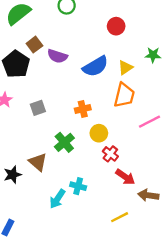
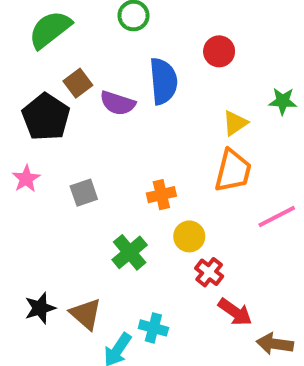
blue semicircle: (95, 66) -> (163, 81), moved, turned -65
brown triangle: (38, 162) -> (86, 314), moved

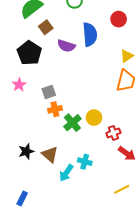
brown square: (78, 83) -> (46, 27), moved
orange cross: (161, 195) -> (55, 109), moved
yellow circle: (189, 236) -> (94, 118), moved
red cross: (209, 272) -> (113, 133), turned 32

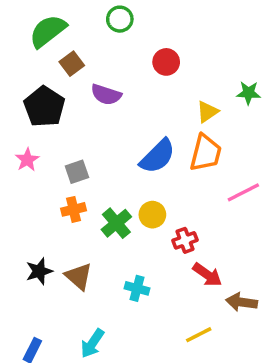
red circle: (119, 19) -> (166, 62), moved
blue semicircle: (90, 34) -> (158, 156), moved, turned 50
orange cross: (55, 109) -> (73, 209), moved
cyan arrow: (66, 173) -> (92, 343), moved

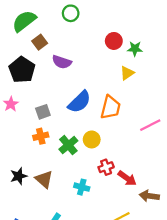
red circle: (166, 62) -> (114, 41), moved
green star: (248, 93) -> (135, 49), moved
orange trapezoid: (206, 153) -> (110, 107), moved
blue semicircle: (158, 156) -> (79, 102), moved
red cross: (185, 240) -> (106, 167), moved

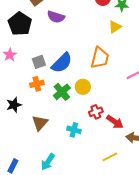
blue semicircle: (79, 102) -> (62, 63), moved
black star: (19, 176) -> (14, 105), moved
brown triangle: (44, 179) -> (40, 123), turned 30

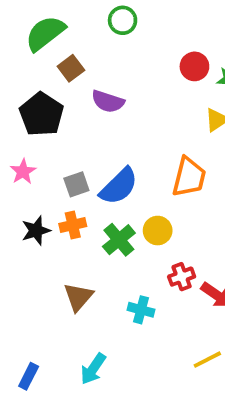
black star: (14, 105) -> (36, 231), moved

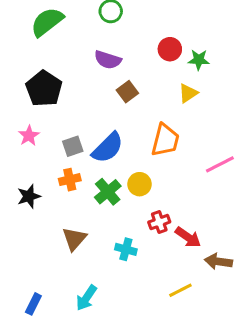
brown square: (71, 68) -> (127, 92), moved
purple semicircle: (108, 101) -> (108, 60), moved
black star: (36, 231) -> (29, 196), moved

